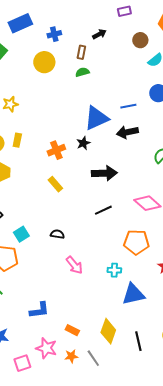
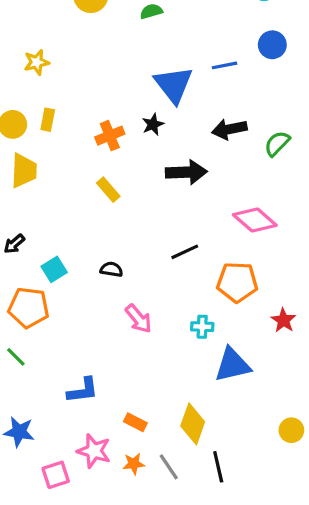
blue triangle: (96, 118) -> (174, 85), turned -44
black arrow: (127, 132) -> (229, 129), moved
black line: (103, 210) -> (185, 252), moved
black line: (138, 341) -> (218, 467), moved

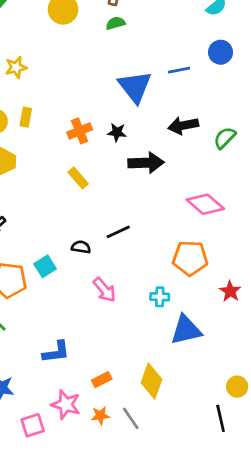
black star: (153, 124) -> (117, 132), moved, turned 30
black line: (185, 252) -> (118, 232), moved
cyan square: (54, 269) -> (45, 266), moved
orange rectangle: (135, 422) -> (102, 380), turned -54
black line: (218, 467) -> (221, 418), moved

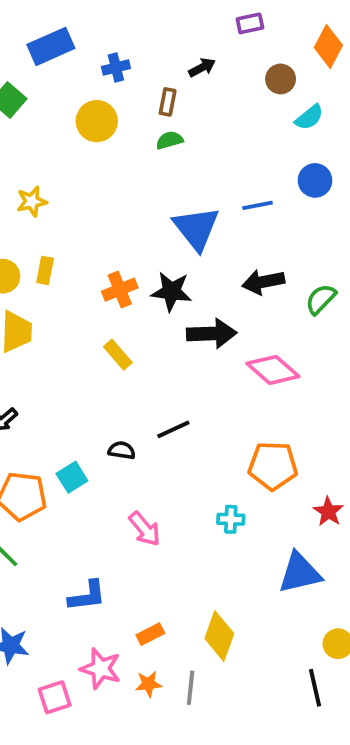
black star: (117, 132) -> (171, 291), size x1.5
pink diamond: (205, 204) -> (273, 370), moved
pink arrow: (104, 290) -> (145, 529), moved
blue triangle: (186, 330) -> (300, 573), moved
gray line: (131, 418) -> (191, 688), turned 40

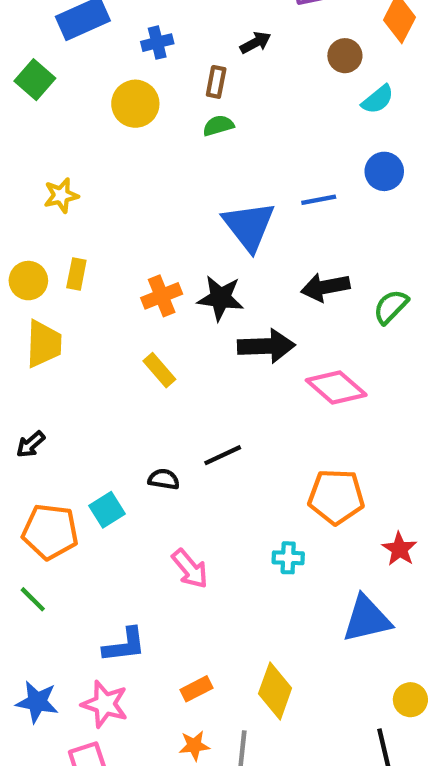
pink star: (101, 669) -> (105, 704), moved

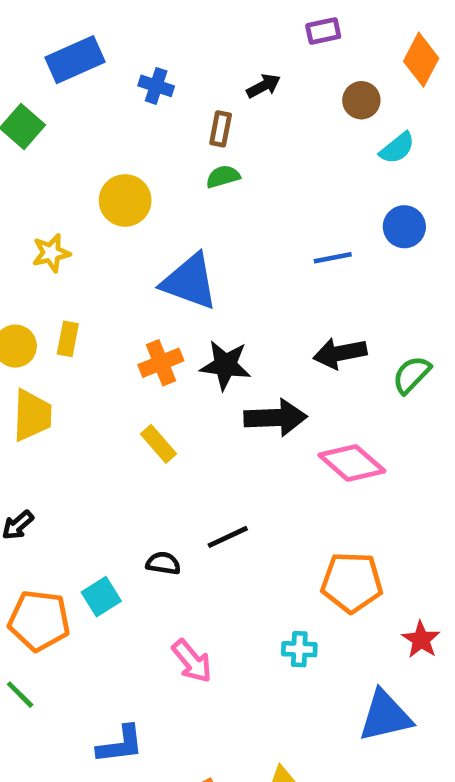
blue cross: (157, 43) -> (156, 86), turned 32
yellow circle: (135, 104) -> (125, 200), moved
blue triangle: (249, 226) -> (190, 282), moved, turned -32

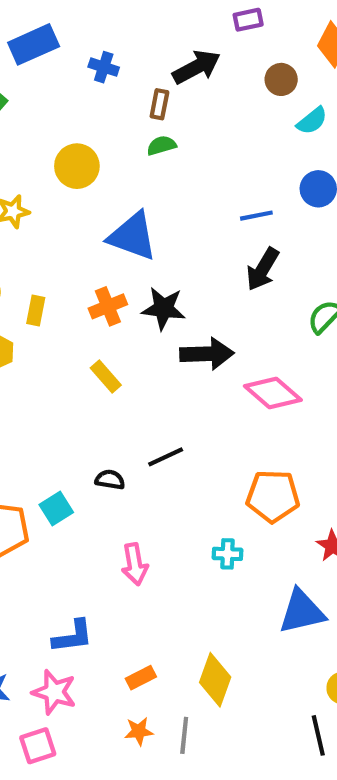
black arrow: (264, 86) -> (197, 67), size x1.6
yellow rectangle: (68, 339) -> (36, 310), moved
black arrow: (340, 353) -> (263, 269), moved, turned -48
pink arrow: (192, 661) -> (135, 564), turned 30

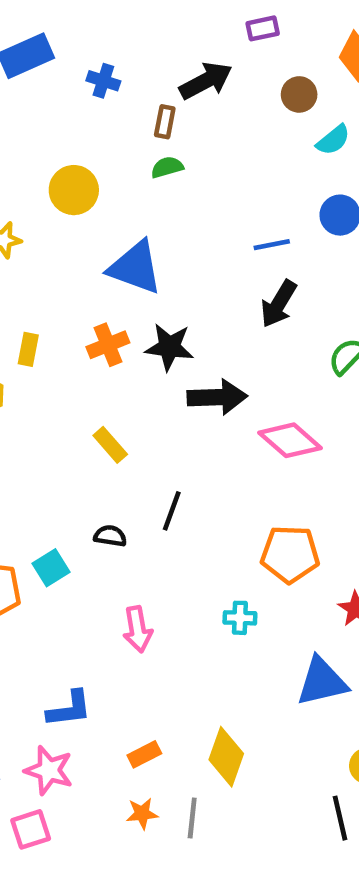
yellow rectangle: (106, 376) -> (110, 445), moved
black line: (166, 457) -> (172, 511), turned -45

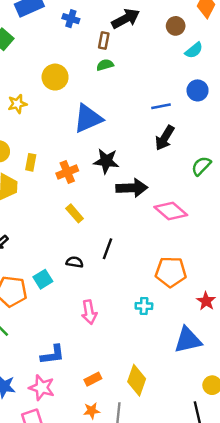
blue triangle: (135, 267) -> (88, 118), turned -44
orange cross: (108, 345) -> (67, 172), moved

